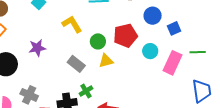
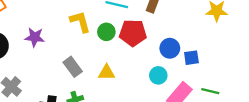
blue circle: (153, 16) -> (170, 48), moved
red pentagon: (125, 36) -> (133, 33), moved
green circle: (98, 41) -> (106, 32), moved

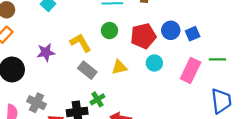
yellow L-shape: (80, 22) -> (81, 43), moved
red pentagon: (133, 33) -> (143, 36), moved
cyan circle: (158, 75) -> (154, 63), moved

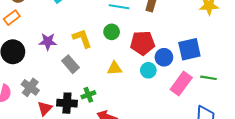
blue circle: (171, 30) -> (164, 57), moved
blue square: (193, 34) -> (189, 49), size x1.6
gray rectangle: (87, 70) -> (70, 64), moved

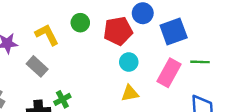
blue circle: (164, 57) -> (143, 13), moved
yellow triangle: (114, 68) -> (130, 93), moved

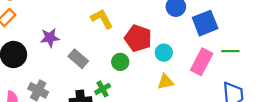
green circle: (80, 23) -> (120, 62), moved
red pentagon: (118, 31) -> (138, 38), moved, turned 30
yellow L-shape: (47, 35) -> (102, 19), moved

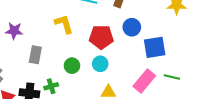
red pentagon: (138, 38) -> (101, 37), moved, turned -30
cyan circle: (164, 53) -> (100, 64), moved
gray rectangle: (78, 59) -> (35, 55), turned 48

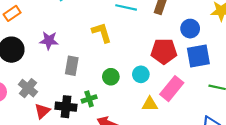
blue circle: (132, 27) -> (190, 29), moved
red pentagon: (101, 37) -> (164, 51), moved
pink rectangle: (144, 81) -> (172, 89), moved

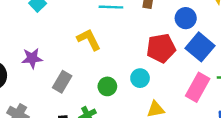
blue square: (198, 56) -> (200, 47), turned -30
gray rectangle: (72, 66) -> (62, 82), turned 30
pink rectangle: (172, 89) -> (198, 87), moved

